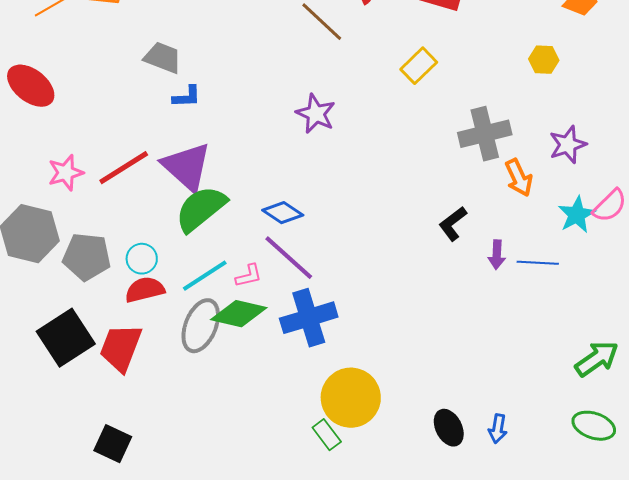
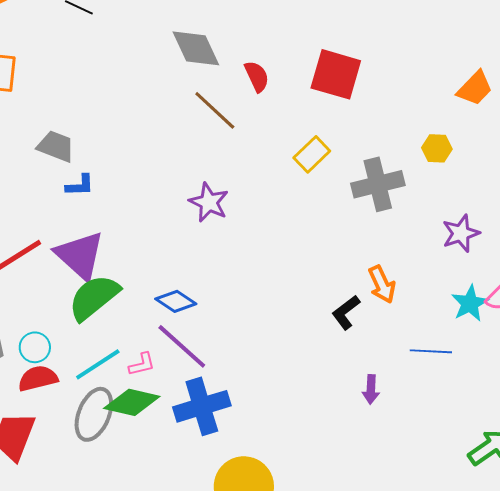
gray cross: (485, 134) -> (378, 184), moved
orange arrow: (519, 178) -> (382, 284), moved
purple arrow: (497, 255) -> (371, 389), moved

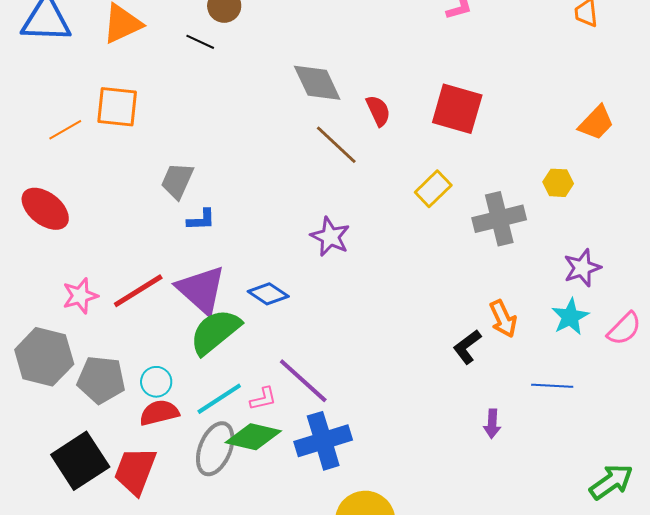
gray trapezoid: (56, 146) -> (177, 181), turned -87
blue diamond: (176, 301) -> (268, 294), moved
cyan star: (470, 303) -> (570, 317), moved

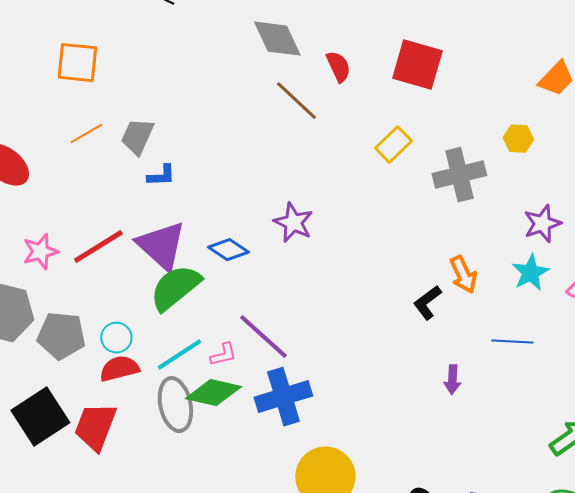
orange line: (65, 130) -> (86, 134), moved
purple star: (330, 237) -> (293, 223), moved
gray ellipse: (215, 449) -> (175, 405), turned -34

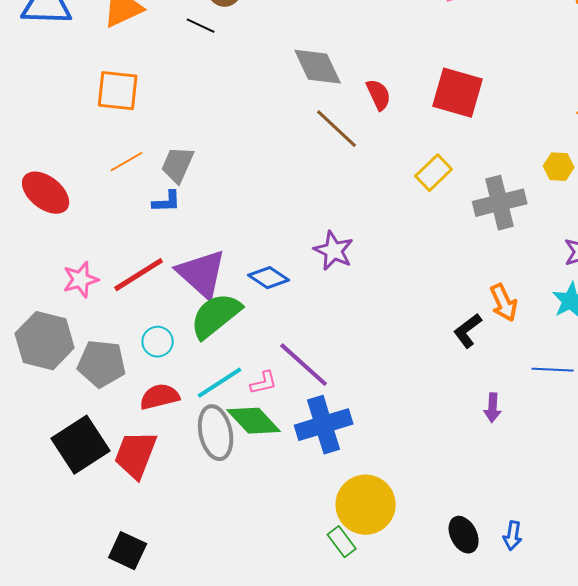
blue L-shape: (161, 176) -> (167, 202), moved
cyan circle: (116, 338) -> (158, 342), moved
green diamond: (213, 393) -> (254, 421), turned 34

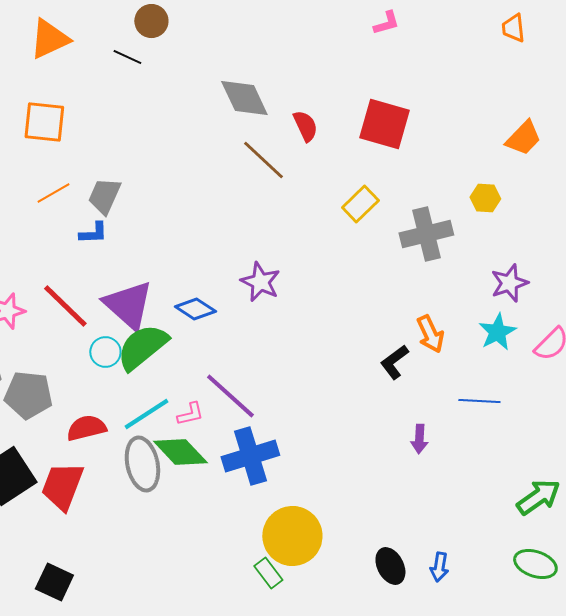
red line: (139, 275) -> (65, 306), turned 76
cyan circle: (158, 342) -> (105, 352), moved

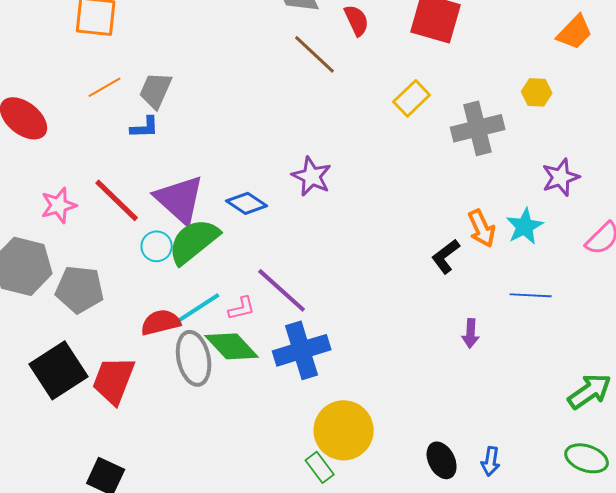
cyan star: (497, 332) -> (525, 226), moved
red semicircle: (86, 428) -> (161, 322), moved

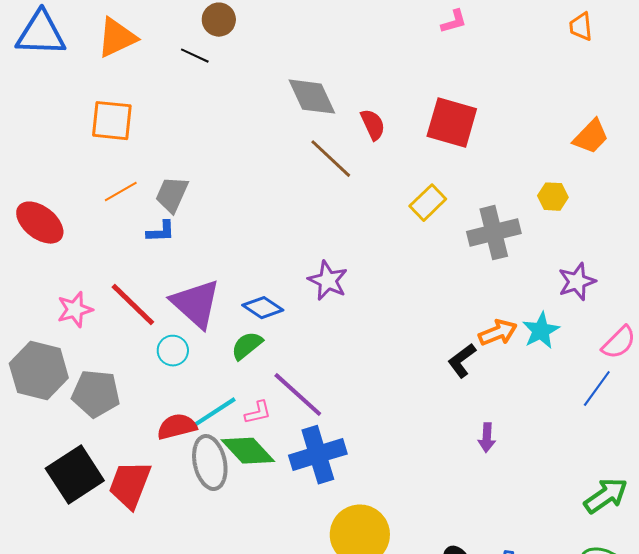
orange arrow: (482, 228) -> (498, 333), turned -87
green semicircle: (194, 241) -> (247, 346), moved, size x0.6
blue line: (531, 295) -> (597, 389), moved, turned -57

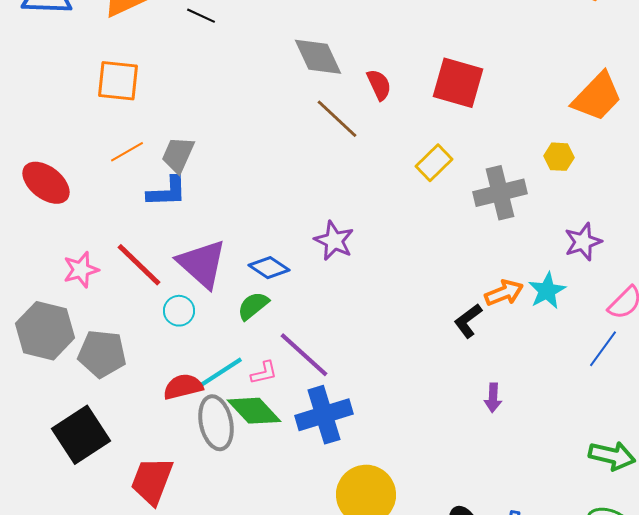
orange trapezoid: (591, 137) -> (597, 97), size x1.4
blue L-shape: (161, 232) -> (167, 192), size x1.4
red trapezoid: (130, 485) -> (152, 481), moved
green arrow: (606, 496) -> (612, 456), turned 48

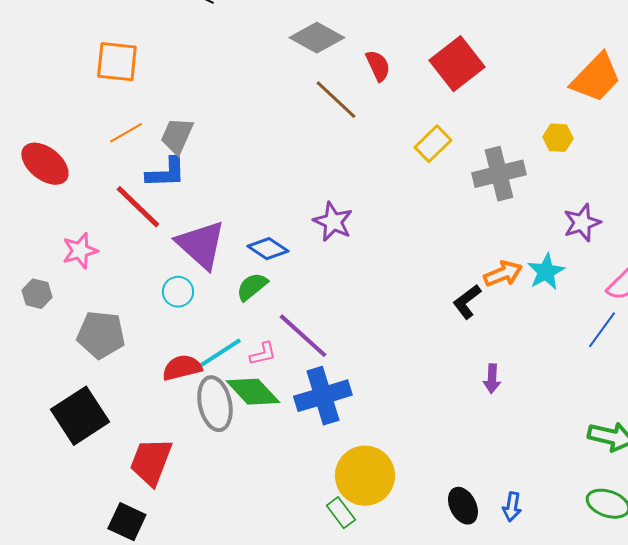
gray diamond: (318, 57) -> (317, 38), turned -36
red square: (458, 83) -> (457, 64), turned 36
red line: (139, 265) -> (138, 207), moved
gray hexagon: (45, 331) -> (37, 294), moved, size x0.5

